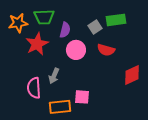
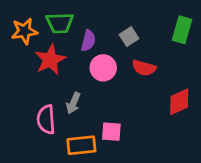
green rectangle: (116, 20) -> (182, 30), moved, turned -66

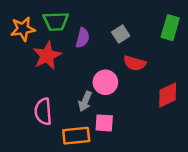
pink circle: (103, 68) -> (105, 82), moved
gray arrow: (73, 103) -> (85, 101), moved

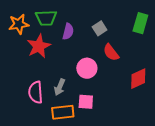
red semicircle: (135, 63) -> (111, 52), turned 36
gray arrow: (85, 101) -> (60, 87), moved

